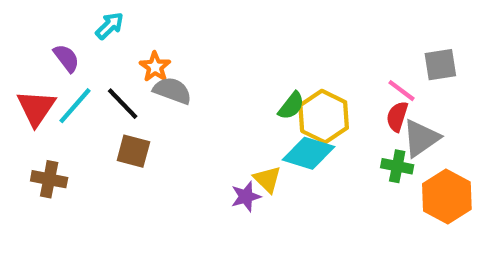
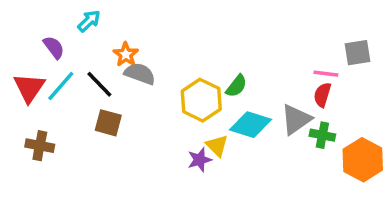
pink line: (401, 91) -> (326, 74), turned -30
yellow hexagon: (324, 117) -> (201, 100), moved
gray triangle: (421, 138) -> (296, 119), moved

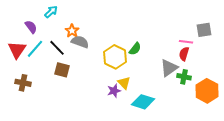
cyan diamond: (250, 125) -> (143, 102), moved

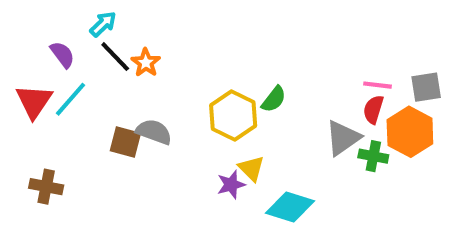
gray square: (204, 30) -> (426, 87), moved
gray semicircle: (80, 42) -> (154, 132), moved
black line: (57, 48) -> (115, 57), moved
brown cross: (23, 83) -> (46, 187), moved
orange hexagon: (207, 91) -> (410, 132), moved

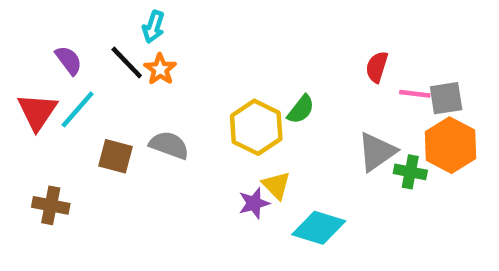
cyan arrow: (103, 24) -> (153, 27), moved, turned 152
gray square: (426, 87) -> (446, 98), moved
red semicircle: (373, 109) -> (377, 67), moved
brown square: (125, 142) -> (116, 156), moved

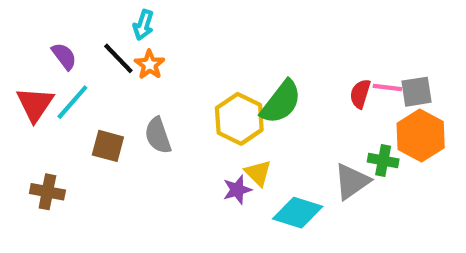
red semicircle: (377, 67) -> (360, 94), moved
green semicircle: (301, 109) -> (281, 102), size x1.6
gray semicircle: (169, 145) -> (158, 135), turned -129
gray triangle: (377, 152) -> (352, 181), moved

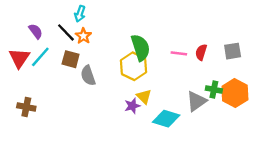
pink line: (387, 88) -> (179, 53), moved
green semicircle: (281, 102) -> (140, 48), moved, turned -56
orange hexagon: (421, 135) -> (235, 93), moved
brown square: (108, 146) -> (71, 59), moved

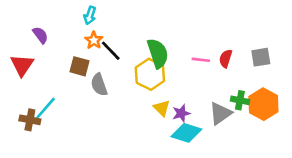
black line: (66, 32) -> (111, 51), moved
cyan line: (40, 57) -> (46, 108), moved
purple star: (132, 106) -> (181, 113), moved

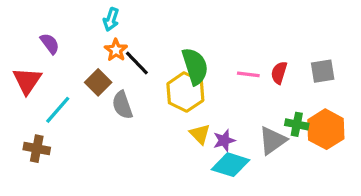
brown square: (79, 66) -> (98, 82), turned 30
cyan line: (46, 108) -> (58, 110), moved

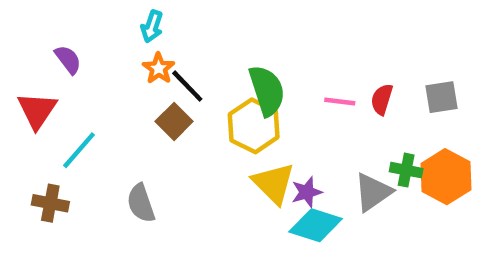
brown square: (98, 82) -> (174, 121), moved
gray semicircle: (122, 105) -> (141, 203), moved
yellow triangle: (200, 134) -> (274, 183), size x1.5

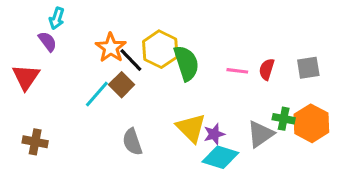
cyan arrow: (152, 26) -> (57, 18), moved
orange star: (159, 68) -> (111, 48), size x1.4
yellow hexagon: (254, 126) -> (160, 49), moved
cyan line: (79, 150) -> (97, 94), moved
gray semicircle: (141, 203) -> (132, 142), moved

